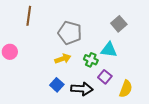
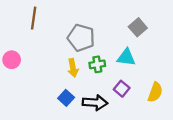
yellow arrow: (63, 59) -> (73, 68), turned 98
green cross: (91, 60) -> (97, 64), moved, turned -32
yellow semicircle: (126, 89) -> (155, 92), moved

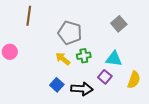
cyan triangle: (126, 57) -> (114, 59), moved
yellow arrow: (73, 68) -> (63, 59), turned 140

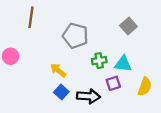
green cross: (84, 56) -> (99, 61), moved
yellow arrow: (63, 59) -> (58, 70), moved
purple square: (105, 77) -> (113, 83), turned 32

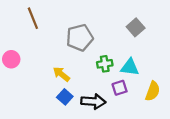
brown line: (31, 17) -> (33, 18), turned -30
gray pentagon: (75, 36) -> (80, 38), turned -30

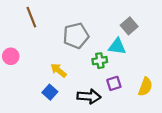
cyan triangle: (130, 67) -> (117, 46), moved
blue square: (65, 97) -> (50, 92), moved

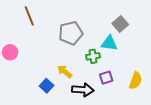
yellow arrow: (59, 70) -> (65, 72), moved

